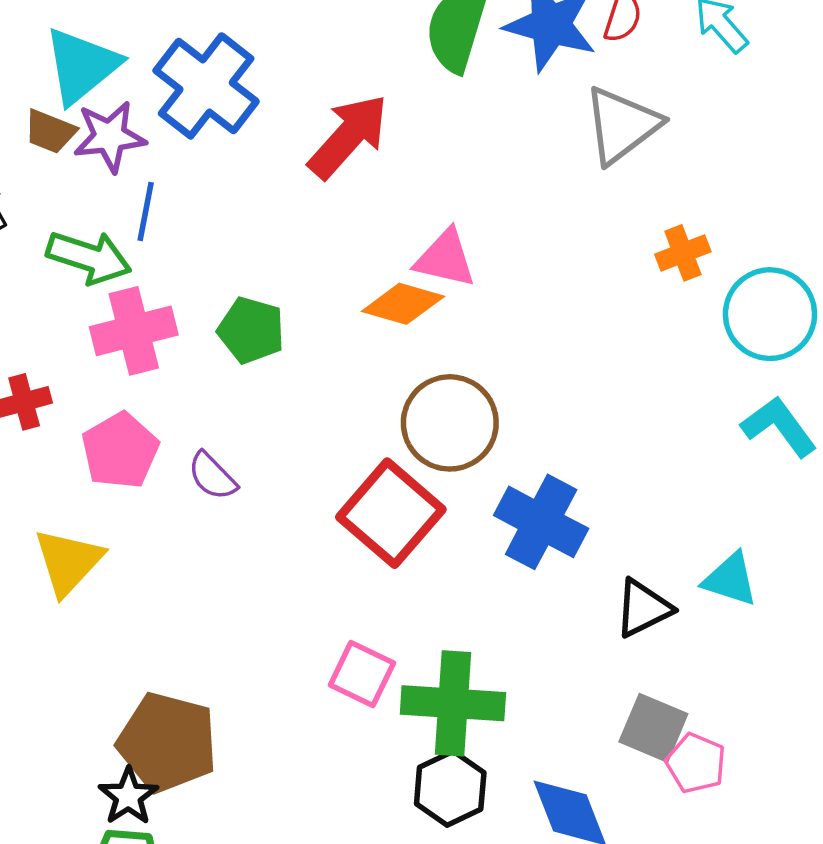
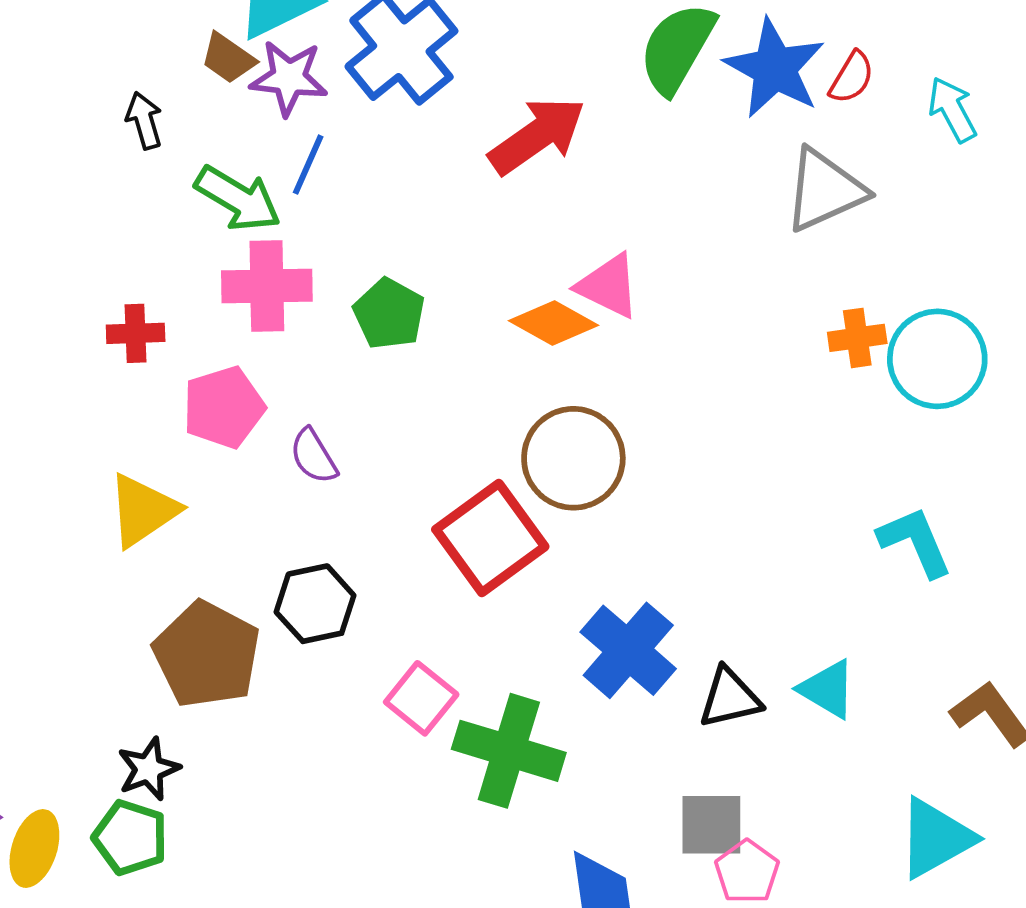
cyan circle: (770, 314) -> (937, 359), moved
blue cross: (541, 522) -> (628, 650), moved
gray square: (653, 728) -> (711, 825), turned -36
brown pentagon: (167, 742) -> (207, 655), moved
black hexagon: (450, 788) -> (315, 604), moved

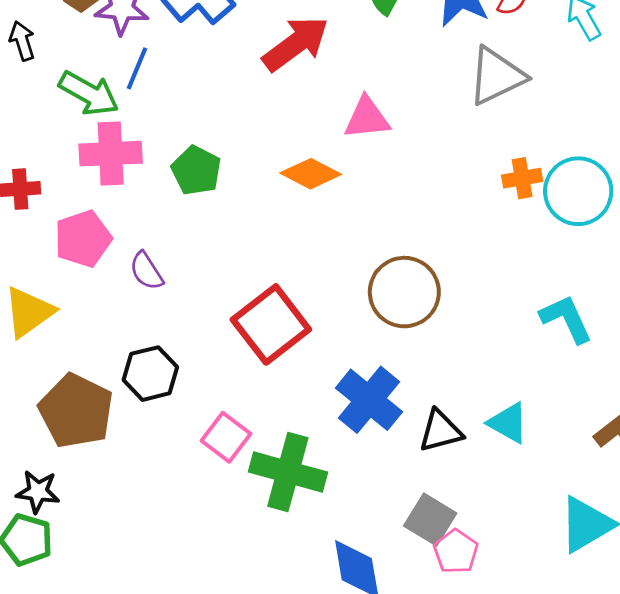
pink triangle: (608, 286) -> (367, 118), moved, turned -30
brown circle: (573, 458) -> (404, 292), moved
black star: (149, 769) -> (38, 492), turned 30
gray square: (711, 825) -> (430, 520), turned 33

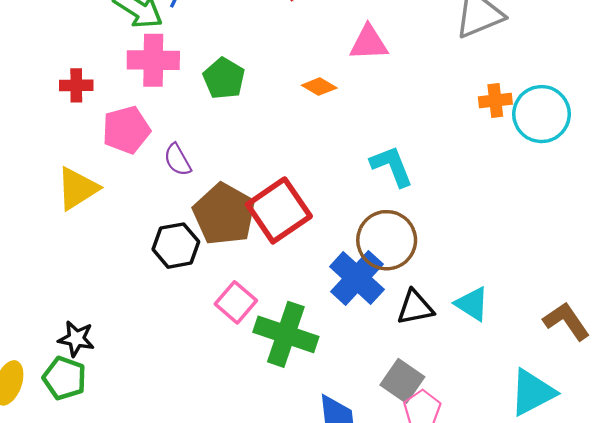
orange diamond: (311, 174) -> (319, 87), size x0.7
brown circle: (404, 292) -> (387, 240), moved
cyan L-shape: (566, 319) -> (392, 166), moved
brown pentagon: (76, 411) -> (224, 214), moved

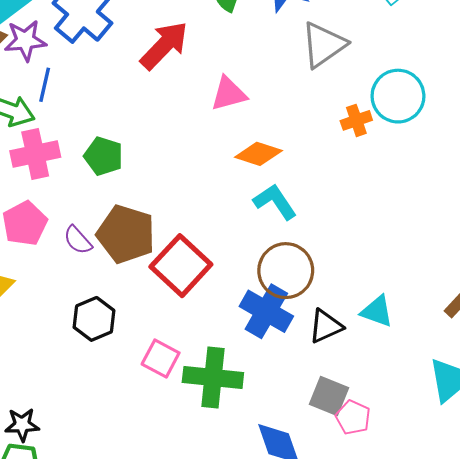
orange diamond: (319, 87) -> (258, 154), moved, size x1.4
cyan circle: (541, 114) -> (398, 96), moved
brown pentagon: (224, 214) -> (126, 234), moved

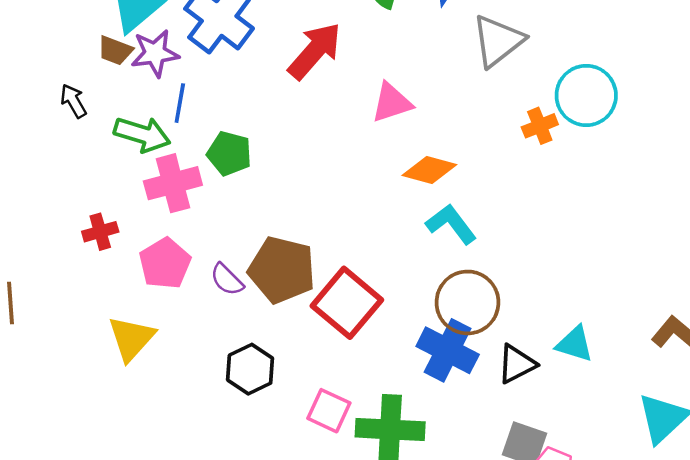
green pentagon: (103, 156) -> (229, 153), moved

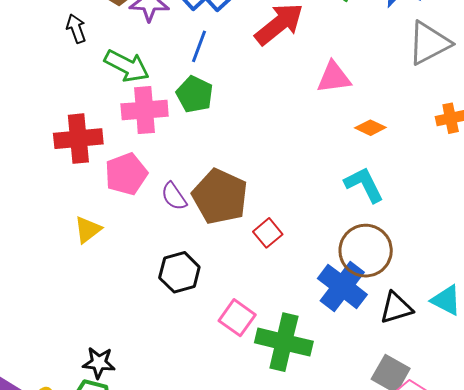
blue line: (180, 103) -> (199, 46), moved
orange diamond: (429, 170) -> (370, 128), moved, size x0.7
red cross: (100, 232) -> (78, 139), size x1.6
red square: (347, 303) -> (268, 233), size x0.5
yellow triangle: (131, 338) -> (88, 230), size x0.7

